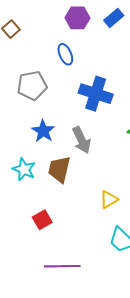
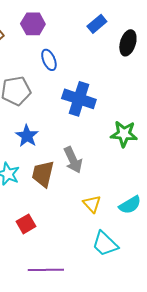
purple hexagon: (77, 18) -> (33, 24), moved
gray arrow: (82, 140) -> (73, 160), moved
yellow triangle: (109, 200) -> (92, 204), turned -42

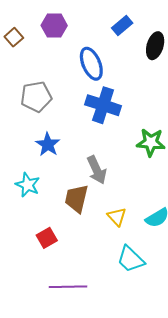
blue ellipse: (49, 60) -> (91, 64), moved, size x1.4
brown trapezoid: (43, 174) -> (76, 199), moved

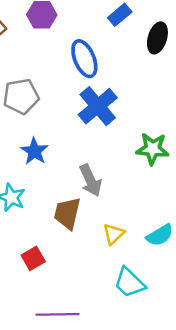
blue cross: (103, 105) -> (98, 106), turned 32
yellow triangle: (117, 217) -> (114, 234), turned 30

